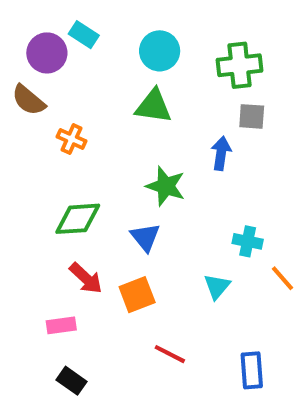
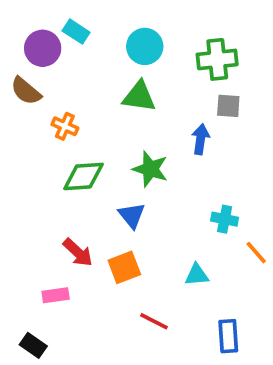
green diamond: (78, 219) -> (83, 176), moved
cyan triangle: (217, 286) -> (197, 275), moved, turned 45
black rectangle: (72, 381) -> (33, 345), moved

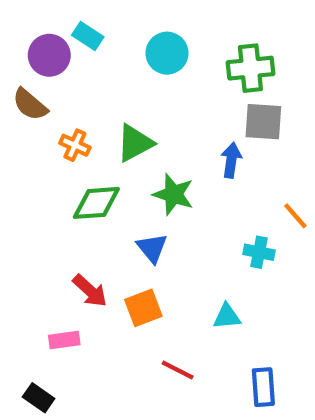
green triangle: (139, 97) -> (135, 143), moved, turned -36
gray square: (228, 106) -> (263, 122), size x1.4
orange line: (256, 253) -> (295, 216), moved

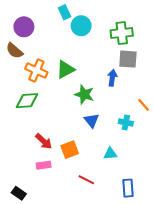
cyan rectangle: (88, 36) -> (64, 12), moved, turned 32
orange cross: (75, 145) -> (36, 70), size x1.5
green diamond: (96, 203) -> (27, 101), moved
blue triangle: (152, 248) -> (92, 120), moved
pink rectangle: (64, 340) -> (44, 165), moved

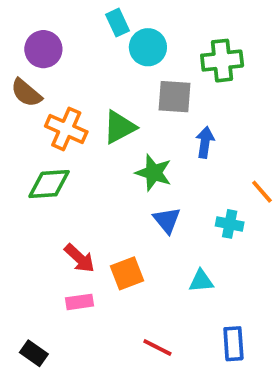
gray square: (128, 59) -> (175, 97), moved
red line: (86, 180) -> (157, 348), moved

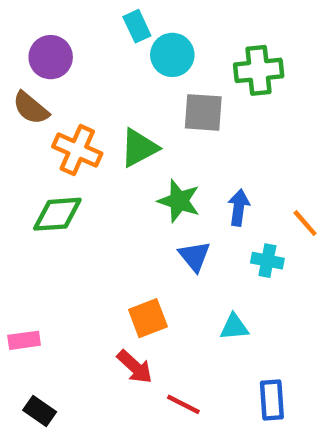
blue arrow: (205, 142) -> (239, 208), moved
red arrow: (80, 258) -> (135, 367), moved
pink rectangle: (80, 302) -> (24, 340), moved

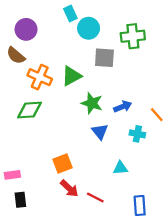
blue arrow: (239, 208) -> (123, 107), turned 60
orange square: (148, 318) -> (62, 163), moved
red line: (183, 404) -> (95, 198), moved
black rectangle: (40, 411) -> (20, 200), moved, turned 49

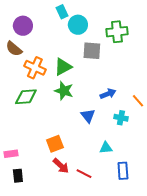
green star: (92, 103) -> (64, 91), moved
blue rectangle: (140, 205) -> (123, 171), moved

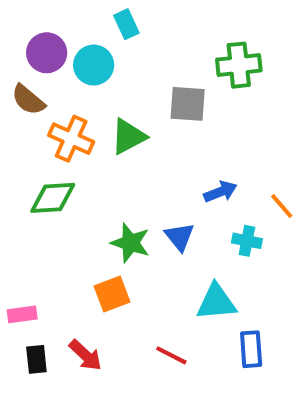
cyan circle: (78, 25) -> (94, 65), moved
green star: (64, 91) -> (130, 243), moved
cyan triangle: (106, 148) -> (216, 302), size x1.5
red arrow: (61, 166) -> (85, 355), moved

